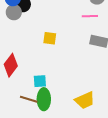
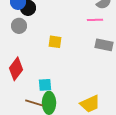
gray circle: (14, 12) -> (19, 26), moved

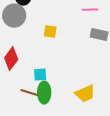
gray circle: (19, 26) -> (14, 16), size x1.5

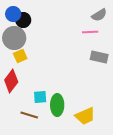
yellow square: (50, 32) -> (20, 56), moved, turned -32
green ellipse: (44, 93) -> (57, 105), moved

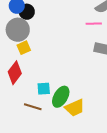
green ellipse: (57, 105) -> (61, 97), turned 30
yellow trapezoid: (85, 116) -> (75, 108), moved

